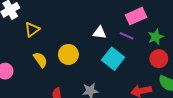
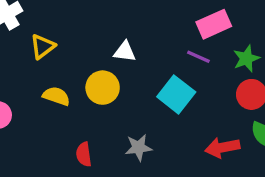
white triangle: (100, 33) -> (125, 52), moved
yellow semicircle: (40, 60) -> (56, 96), turned -35

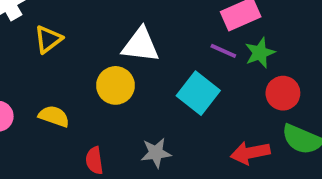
white triangle: (125, 52) -> (141, 45), size x1.5
green star: (246, 58) -> (260, 53), moved
yellow semicircle: (56, 96) -> (54, 116), moved

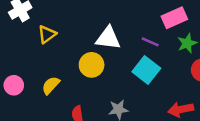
purple line: (223, 51) -> (150, 42), moved
yellow semicircle: (54, 116) -> (51, 85), turned -66

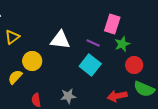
pink rectangle: (174, 18) -> (112, 24), turned -48
yellow circle: (92, 65) -> (32, 61), moved

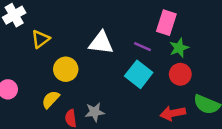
red circle: (134, 65) -> (180, 74), moved
yellow semicircle: (15, 77) -> (51, 99), moved
gray star: (68, 96) -> (95, 112), moved

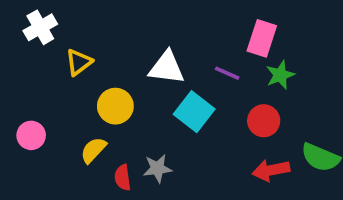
cyan square: (139, 74) -> (194, 112), moved
red circle: (180, 74) -> (264, 121), moved

